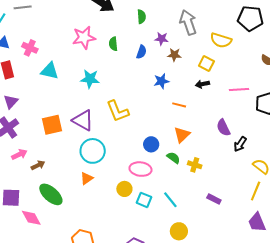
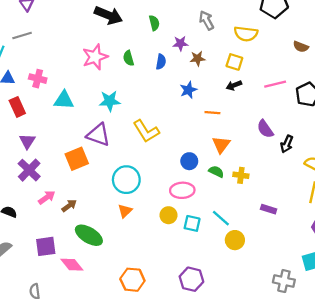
gray arrow: (188, 22) -> (206, 20), size x0.7
purple triangle: (83, 120) -> (98, 135), moved
yellow circle: (179, 231) -> (235, 240), moved

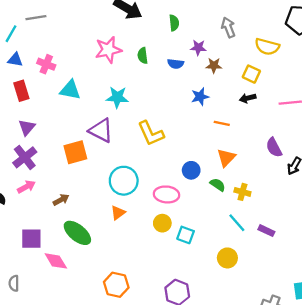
blue semicircle: (161, 62) -> (176, 64), turned 80
pink ellipse: (182, 190) -> (166, 194), moved
pink arrow: (47, 197) -> (26, 187), moved
cyan line: (221, 218) -> (237, 223), moved

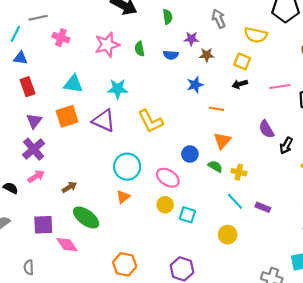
pink cross: (46, 64) -> (61, 38), moved
orange square: (75, 152) -> (67, 116), moved
pink ellipse: (166, 194) -> (168, 178), turned 30

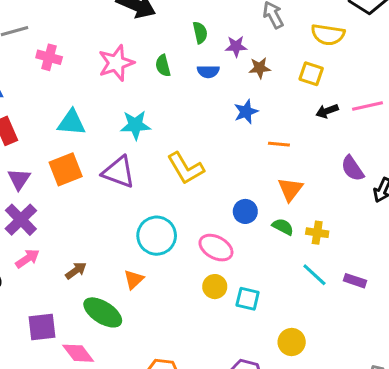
green semicircle: (168, 17) -> (200, 33), moved
black arrow: (240, 84) -> (327, 111), moved
orange triangle: (123, 197) -> (134, 279), moved
yellow circle: (228, 235) -> (292, 342), moved

